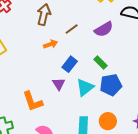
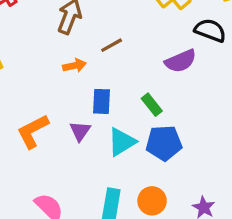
purple semicircle: (104, 29) -> (181, 61), moved
blue rectangle: (70, 64) -> (101, 101), turned -42
orange L-shape: (33, 101) -> (33, 131), moved, turned 75

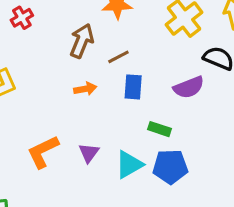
brown line: (112, 45) -> (118, 57), moved
blue rectangle: (101, 101) -> (133, 87), moved
green rectangle: (152, 105) -> (159, 129), turned -35

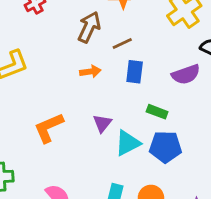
purple triangle: (89, 153) -> (102, 123), moved

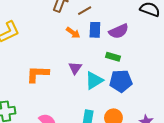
orange arrow: (90, 72) -> (73, 33), moved, turned 48
purple semicircle: (186, 74) -> (119, 31), moved
orange L-shape: (49, 128) -> (38, 74), turned 30

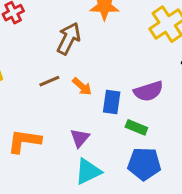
brown line: (85, 11) -> (49, 81), moved
blue rectangle: (95, 30) -> (112, 102), moved
cyan triangle: (94, 80) -> (88, 171), moved

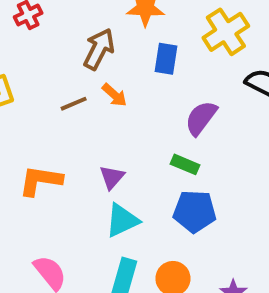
orange arrow: (82, 86) -> (114, 95), moved
purple semicircle: (148, 91) -> (201, 118), turned 144
blue rectangle: (112, 102) -> (166, 59), moved

